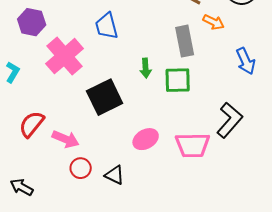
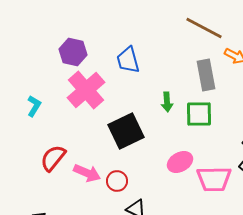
purple hexagon: (32, 22) -> (73, 52), moved
pink ellipse: (146, 139) -> (180, 162), moved
red circle: (81, 168) -> (117, 181), moved

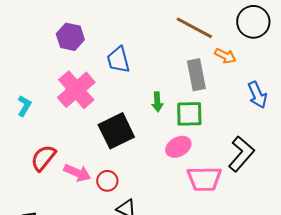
purple hexagon: (73, 52) -> (70, 37), moved
pink ellipse: (180, 162) -> (178, 147), moved

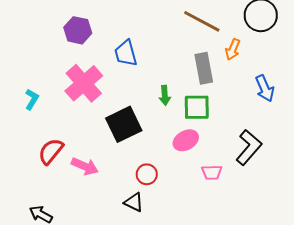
orange arrow: (225, 56) -> (233, 49), turned 85
pink trapezoid: (204, 179) -> (212, 172), size x0.6
red circle: (107, 181) -> (147, 174), moved

